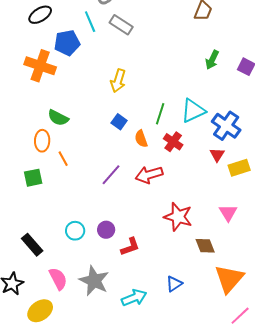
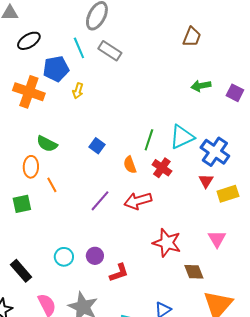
green arrow: (212, 60) -> (201, 86), turned 54
yellow arrow: (118, 81) -> (78, 91), moved, size x0.7
blue square: (119, 122) -> (97, 146), moved

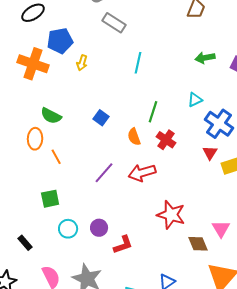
cyan line: (79, 48) -> (138, 63), moved, turned 35
cyan triangle: (182, 137) -> (195, 100), moved, size x0.6
green square: (22, 204) -> (50, 199), moved
pink triangle: (217, 239) -> (221, 229), moved
black rectangle: (21, 271) -> (25, 243), size x0.7

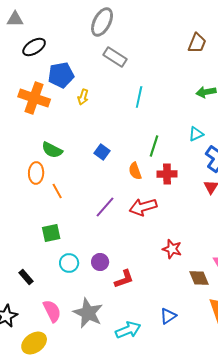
red cross: (166, 140) -> (167, 174), turned -36
red star: (171, 215) -> (172, 249), size x0.7

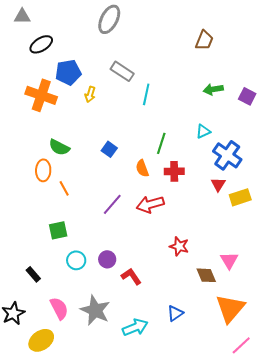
gray rectangle: (115, 57) -> (122, 71), moved
red L-shape: (124, 279) -> (131, 276), turned -105

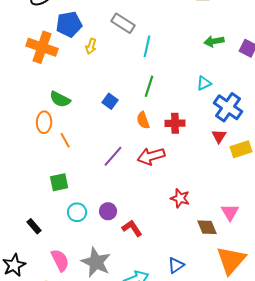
green line: (161, 143) -> (149, 86), moved

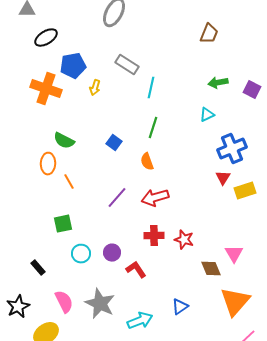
cyan triangle: (204, 83) -> (207, 115), moved
blue cross: (228, 107) -> (232, 149), turned 32
red cross: (175, 123) -> (154, 236), moved

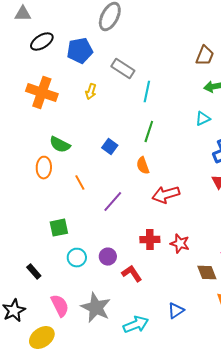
brown trapezoid: (209, 34) -> (205, 56), moved
blue pentagon: (73, 66) -> (80, 51), moved
orange line: (69, 182) -> (80, 183), moved
red arrow: (155, 198) -> (166, 195), moved

